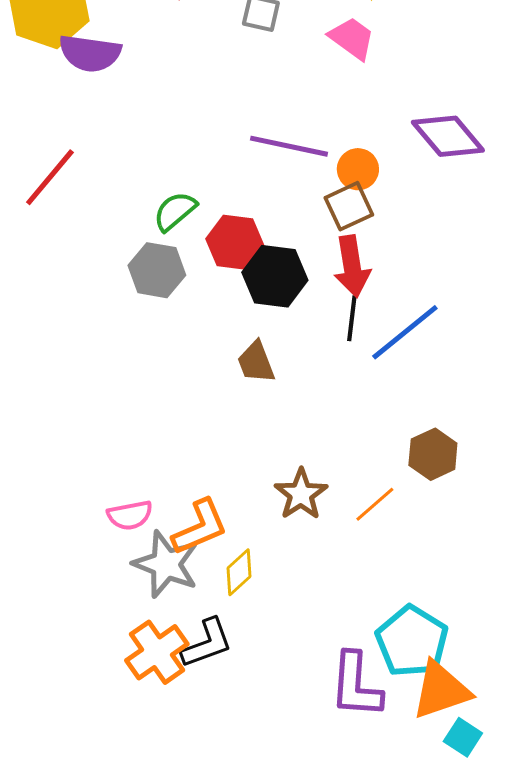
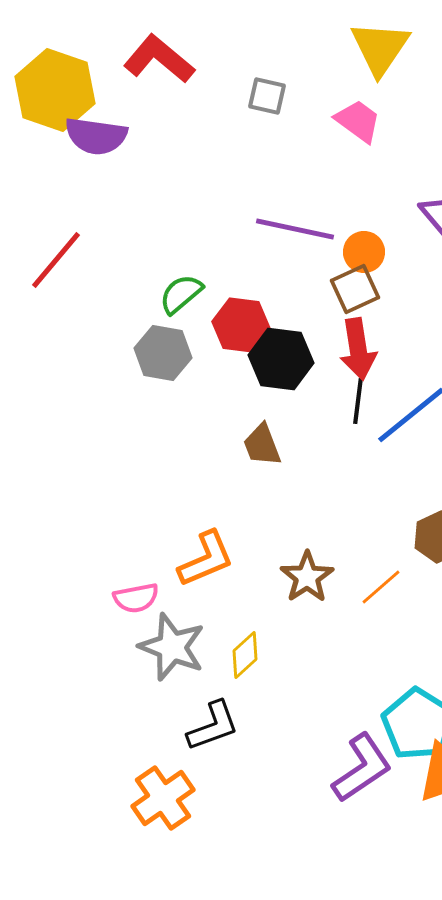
orange L-shape: (200, 527) -> (206, 559), moved
orange cross: (157, 652) -> (163, 798), moved
purple L-shape: (356, 685) -> (362, 768), turned -128

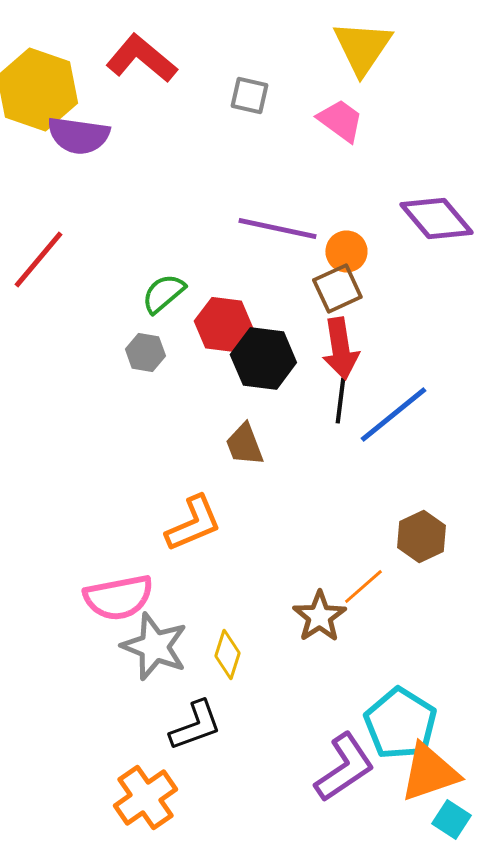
gray hexagon: (163, 353) -> (145, 352), size x0.7
orange L-shape: (206, 559) -> (193, 524), moved
brown star: (307, 577) -> (319, 616), moved
pink semicircle: (136, 598) -> (118, 598), size x1.5
yellow diamond: (245, 655) -> (227, 654), turned -30

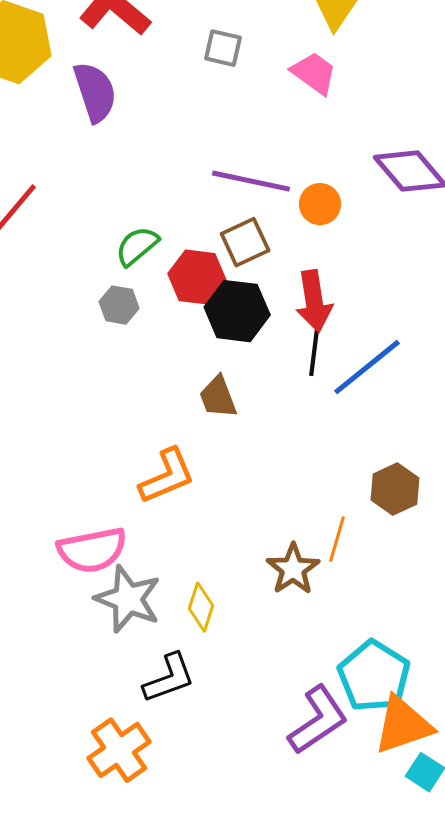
purple semicircle: (78, 136) -> (95, 92), moved, turned -116
brown square: (337, 288) -> (245, 242), moved
orange line: (363, 586) -> (337, 539), turned -33

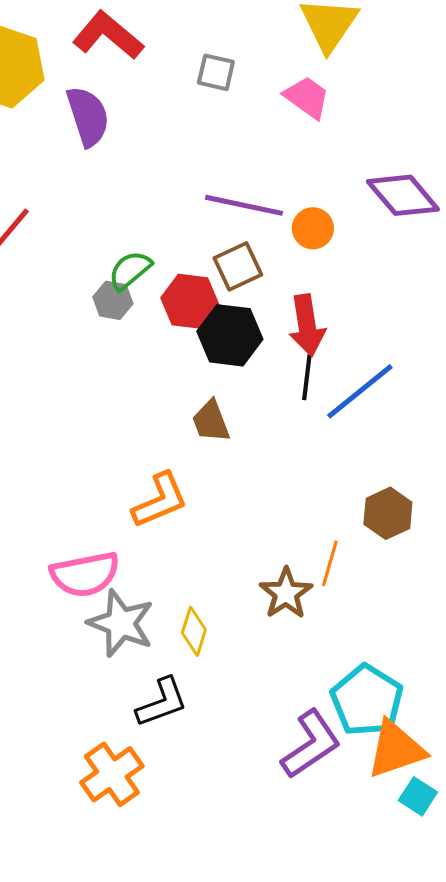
gray hexagon: (119, 305) -> (113, 300), moved

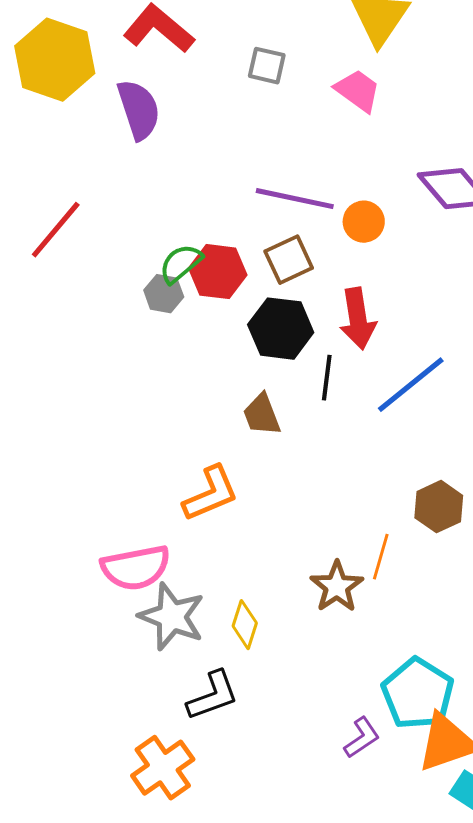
red hexagon: (190, 301) -> (218, 272), moved
black line: (307, 377) -> (327, 378), moved
purple L-shape: (311, 744) -> (362, 738), size x0.6

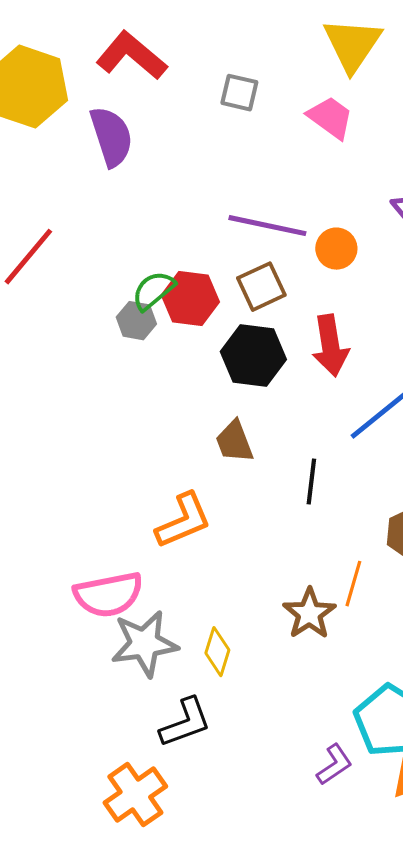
black line: (327, 378) -> (311, 482), moved
gray star: (172, 617) -> (144, 644), turned -30

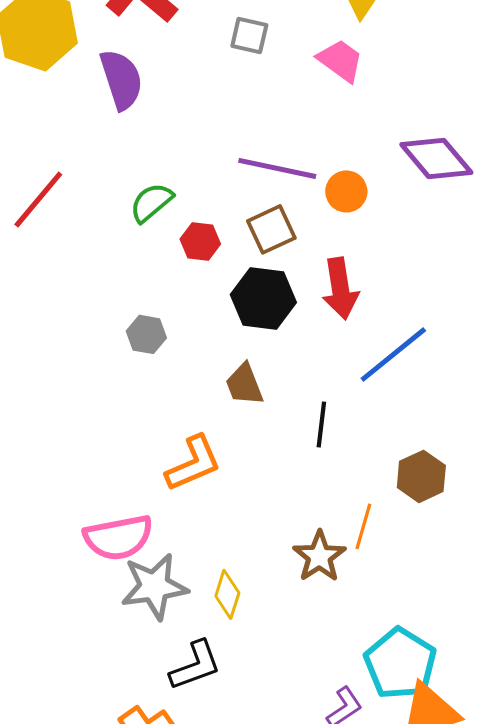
green semicircle: (153, 291) -> (151, 202), moved
red hexagon: (190, 299) -> (200, 241), size x0.7
gray hexagon: (136, 321) -> (146, 334), moved

